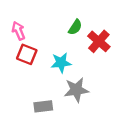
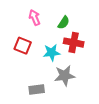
pink arrow: (18, 31) -> (35, 18), moved
red cross: (99, 41) -> (74, 43), moved, turned -30

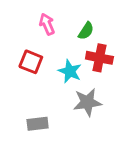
cyan star: (52, 53) -> (70, 71), turned 30
gray rectangle: (37, 90) -> (38, 124), moved

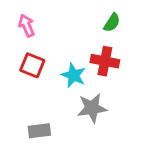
pink arrow: (47, 24) -> (27, 26), moved
green semicircle: (86, 31) -> (112, 23), moved

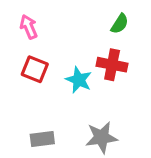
gray star: (92, 108) -> (101, 137), moved

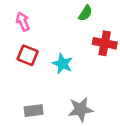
green semicircle: (120, 24) -> (85, 13), moved
red cross: (112, 65) -> (105, 43), moved

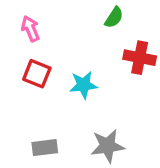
cyan star: (63, 64) -> (83, 85), turned -30

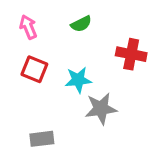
green semicircle: (114, 17) -> (81, 24), moved, turned 30
gray star: (107, 146) -> (101, 109), moved

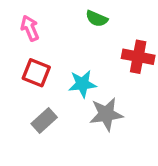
green semicircle: (81, 24) -> (97, 19), moved, turned 50
gray rectangle: (42, 139) -> (44, 121), moved, turned -35

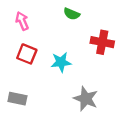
gray star: (106, 114) -> (86, 99), moved, turned 30
gray rectangle: (44, 121) -> (17, 99), moved, turned 54

